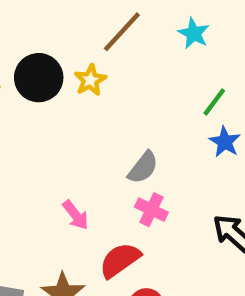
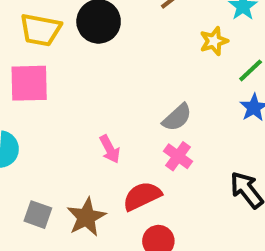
yellow star: (90, 80) -> (214, 41), moved

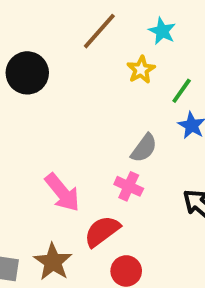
gray semicircle: (177, 117) -> (144, 148), moved
pink arrow: (110, 149) -> (62, 192), size x1.5

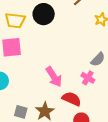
red semicircle: (102, 231) -> (72, 99), turned 54

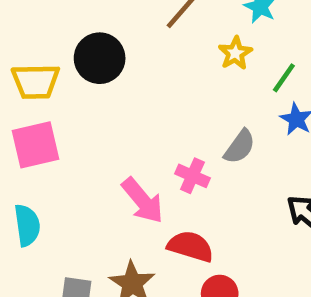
pink cross: (88, 78) -> (192, 176), moved

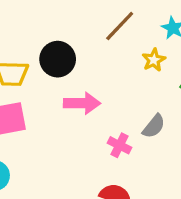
pink arrow: (143, 201) -> (82, 103), moved, turned -52

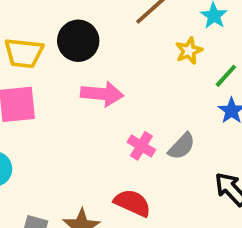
gray semicircle: (154, 126) -> (182, 146), moved

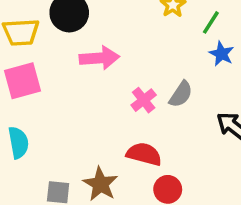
pink cross: (141, 146) -> (144, 100), turned 30

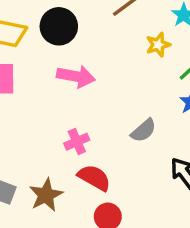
pink cross: (144, 100) -> (77, 142), moved

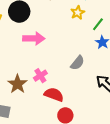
brown star: (46, 195) -> (17, 84), moved

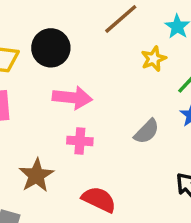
gray semicircle: (77, 63) -> (147, 131), moved
pink cross: (40, 76) -> (80, 141), moved, turned 32

